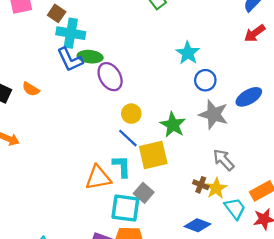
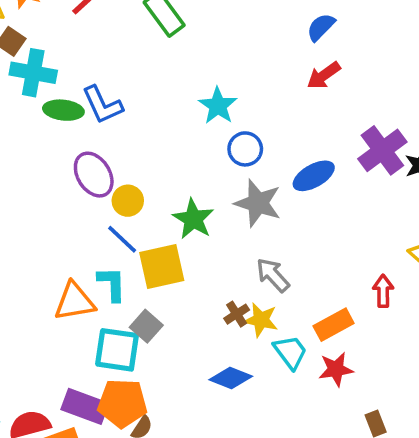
blue L-shape: (70, 60) -> (102, 105), moved
purple ellipse: (110, 77) -> (94, 175), moved
brown cross: (201, 185) -> (237, 314), turned 35
yellow star: (216, 188) -> (261, 320), turned -30

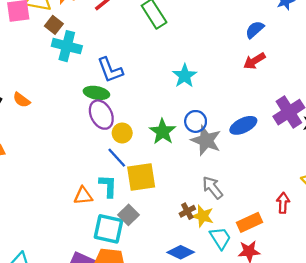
green ellipse: (63, 110) -> (96, 93), moved
blue circle: (245, 149) -> (196, 121), moved
green star: (193, 219) -> (163, 132), moved
orange triangle: (75, 301) -> (83, 196), size x0.7

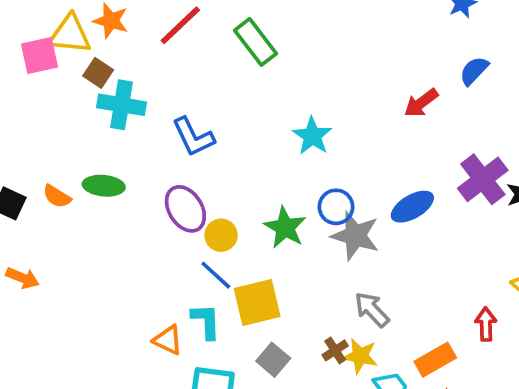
blue semicircle: (255, 30) -> (474, 71), moved
green ellipse: (96, 93) -> (104, 186), moved
orange triangle: (83, 196) -> (168, 340), turned 36
gray square: (128, 215) -> (273, 360), moved

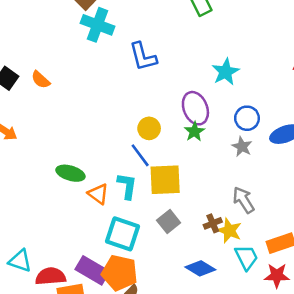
green ellipse: (104, 186) -> (70, 173), moved
blue circle: (336, 207) -> (247, 118), moved
purple ellipse: (185, 209) -> (195, 108), moved
green star: (285, 228) -> (194, 132), size x0.7
gray star: (355, 236) -> (242, 147), size x0.6

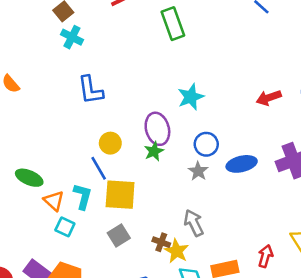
cyan cross: (97, 25) -> (72, 37), size x0.7
blue L-shape: (143, 57) -> (91, 90), moved
brown cross: (213, 223) -> (161, 242), turned 36
cyan square: (123, 234) -> (65, 227), moved, size x0.6

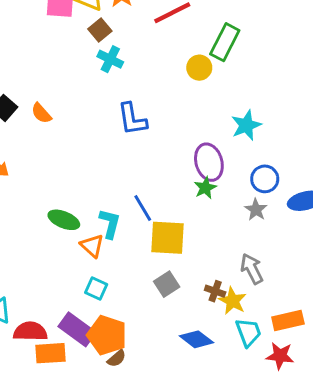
green rectangle: (173, 24) -> (225, 42), turned 48
yellow circle: (110, 143) -> (199, 68), moved
cyan L-shape: (83, 196) -> (110, 224), moved
cyan square: (65, 227) -> (96, 289), moved

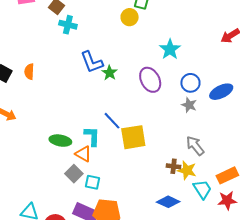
orange semicircle: (41, 113) -> (29, 72), turned 56
green star: (205, 188) -> (110, 73), moved
gray square: (167, 284) -> (74, 174), moved

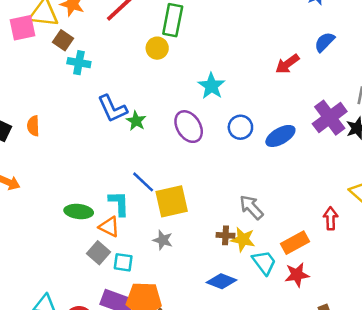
gray star: (189, 105) -> (163, 240), moved

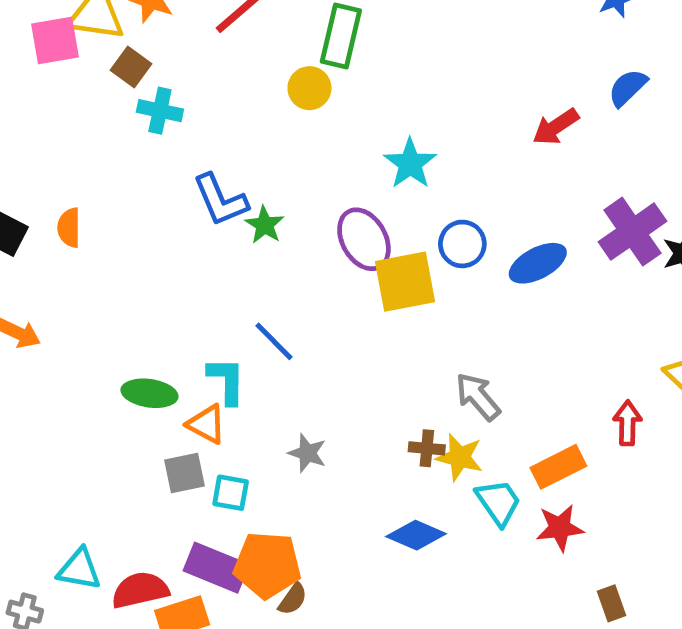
yellow square: (172, 201) -> (405, 282), moved
gray square: (99, 253) -> (185, 473), turned 35

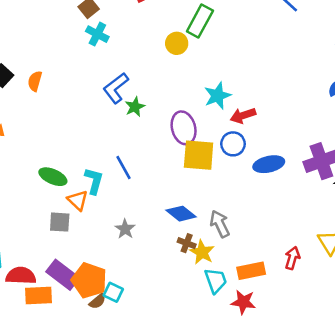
red arrow: (556, 127) -> (243, 116), moved
blue L-shape: (220, 200) -> (116, 88), turned 60
cyan square: (231, 493) -> (113, 292), moved
blue diamond: (416, 535) -> (181, 214), moved

